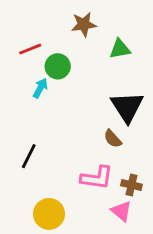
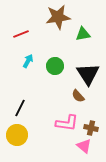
brown star: (84, 24) -> (58, 17), size x1.4
green circle: (58, 66) -> (55, 66), moved
yellow circle: (49, 214) -> (17, 135), moved

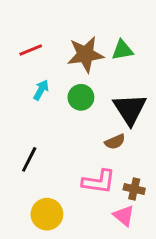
brown star: (58, 17) -> (85, 54), moved
brown semicircle: (78, 96) -> (115, 142), turned -72
yellow circle: (17, 135) -> (47, 214), moved

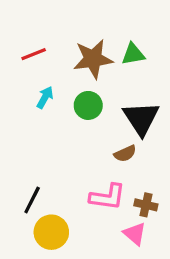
black line: (29, 159) -> (32, 200), moved

